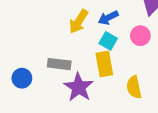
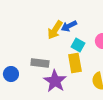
blue arrow: (108, 18) -> (69, 26), moved

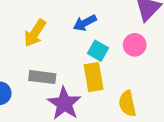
yellow arrow: (55, 30) -> (35, 33), moved

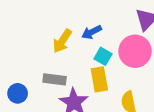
yellow arrow: (35, 33) -> (62, 41), moved
pink circle: (135, 45) -> (135, 51), size x1.6

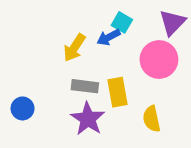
cyan square: (103, 56) -> (122, 22), moved
gray rectangle: (55, 79) -> (85, 86), moved

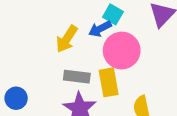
pink circle: (159, 60) -> (122, 51), moved

